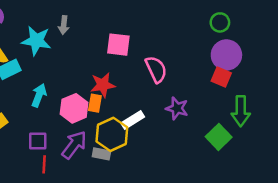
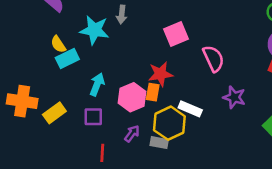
pink square: (118, 45) -> (176, 34), turned -30
white rectangle: (133, 120) -> (190, 109), turned 55
purple square: (38, 141) -> (93, 117), moved
purple arrow: (74, 145) -> (132, 134), size x0.6

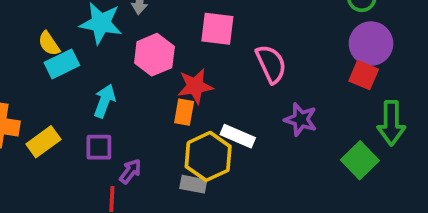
pink square: (176, 34) -> (217, 29), turned 30
pink hexagon: (132, 97) -> (154, 55), moved
purple arrow: (132, 134) -> (130, 171), moved

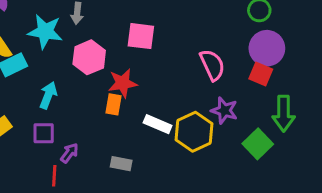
pink semicircle: (271, 64) -> (212, 65), moved
purple star: (301, 119) -> (224, 110), moved
yellow hexagon: (208, 156) -> (194, 132), moved

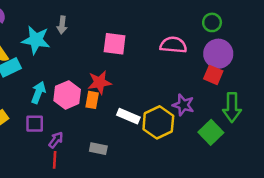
pink hexagon: (89, 57) -> (67, 95), moved
pink semicircle: (212, 65) -> (173, 45), moved, turned -60
red line: (54, 176) -> (55, 160), moved

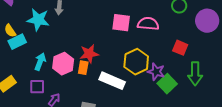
pink square: (115, 44) -> (121, 23), moved
purple circle: (218, 54) -> (207, 21), moved
white rectangle: (128, 116) -> (112, 81), size x1.4
yellow hexagon: (158, 122) -> (136, 62), moved
green square: (211, 132) -> (167, 84), moved

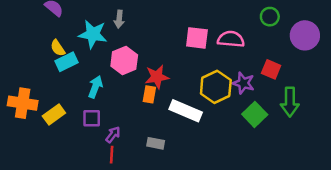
pink hexagon: (63, 64) -> (124, 61), moved
purple star: (156, 72) -> (243, 83), moved

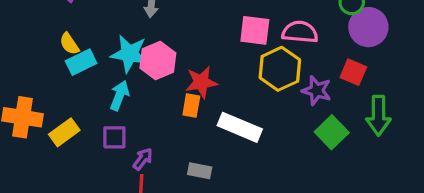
cyan star: (93, 34) -> (129, 54), moved
purple circle: (305, 35) -> (368, 27), moved
yellow hexagon: (216, 87) -> (280, 69), moved

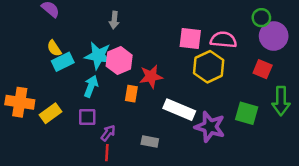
purple star: (317, 91) -> (210, 127), moved, size x1.4
orange rectangle: (191, 106) -> (131, 94), moved
green square: (332, 132) -> (247, 113), turned -30

